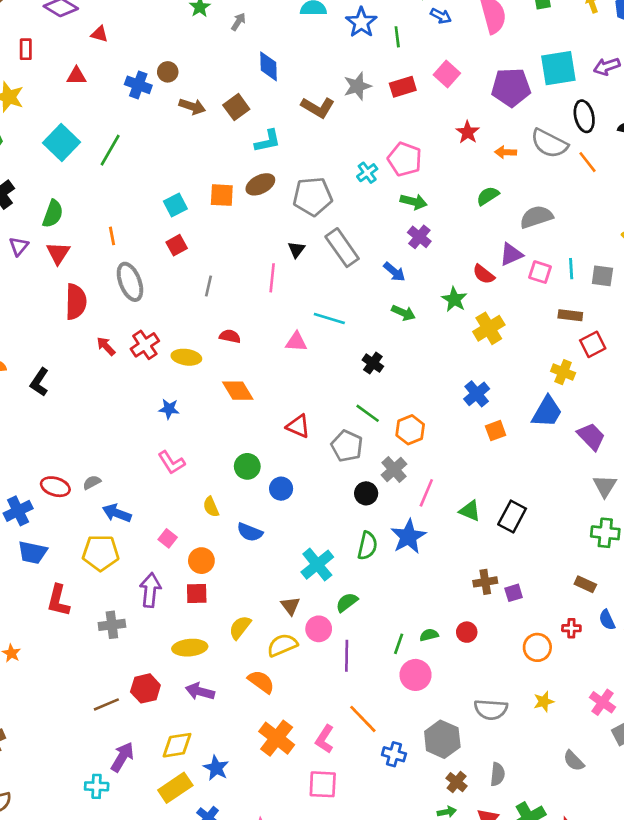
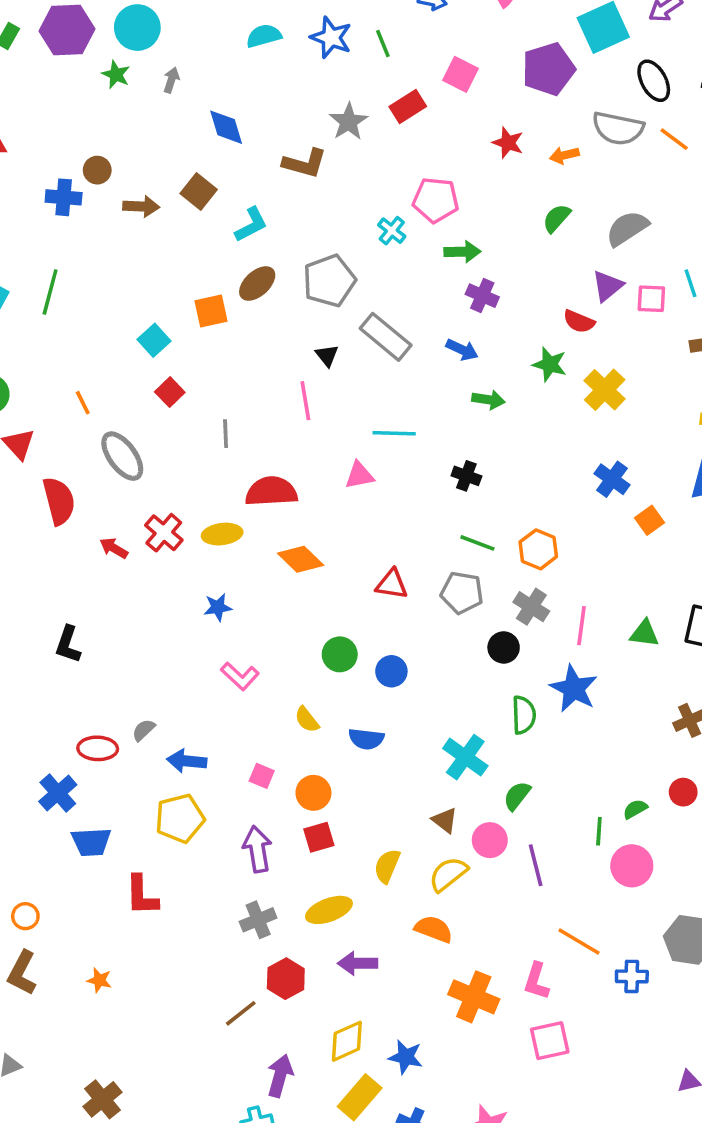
red semicircle: (230, 336) -> (271, 492), size x1.8
black L-shape: (39, 382) -> (68, 644), moved
gray cross: (112, 625) -> (258, 920), moved

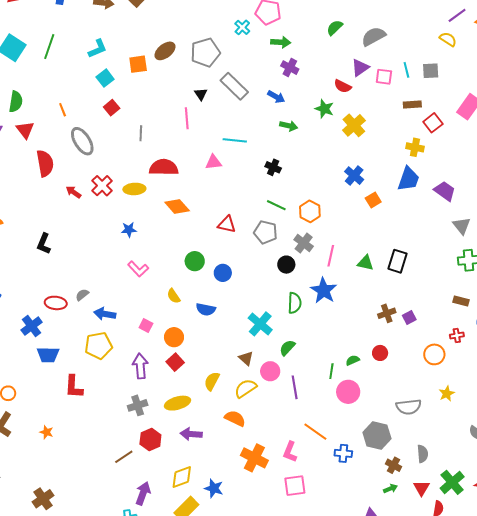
cyan L-shape: (251, 225) -> (98, 49), moved
red square: (319, 837) -> (175, 362), turned -30

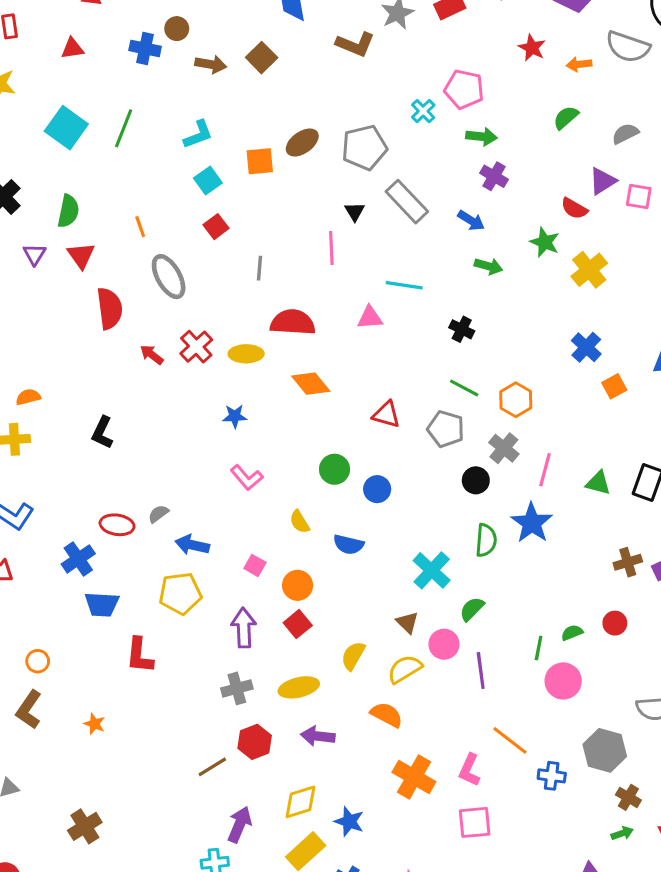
gray semicircle: (374, 36) -> (625, 134), size x0.7

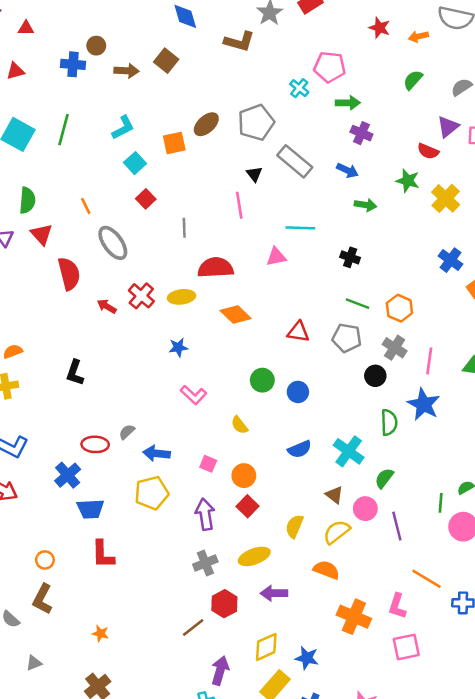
blue semicircle: (348, 544) -> (300, 449), moved, turned -30
red L-shape: (140, 655) -> (103, 554), moved
orange star: (94, 724) -> (100, 634), moved

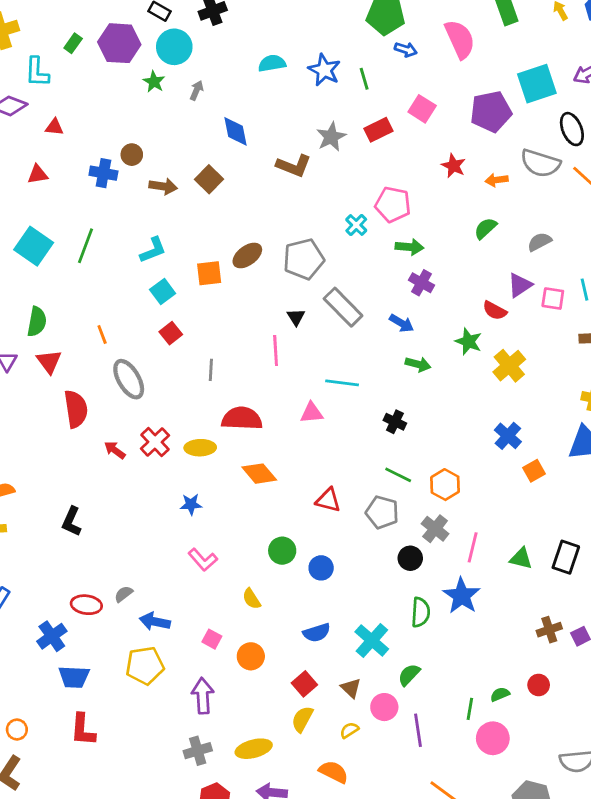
red square: (247, 506) -> (304, 684), moved
yellow semicircle: (337, 532) -> (349, 730), size x0.6

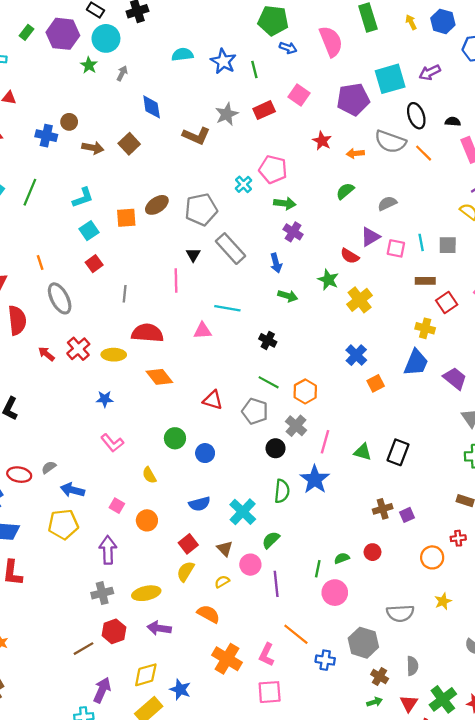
blue arrow: (401, 323) -> (276, 263), turned 42

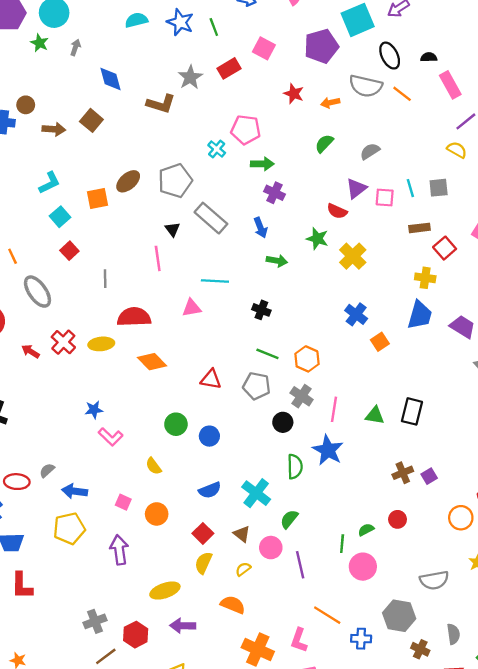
blue star: (105, 399) -> (94, 410), moved
gray cross: (102, 593) -> (95, 621), moved

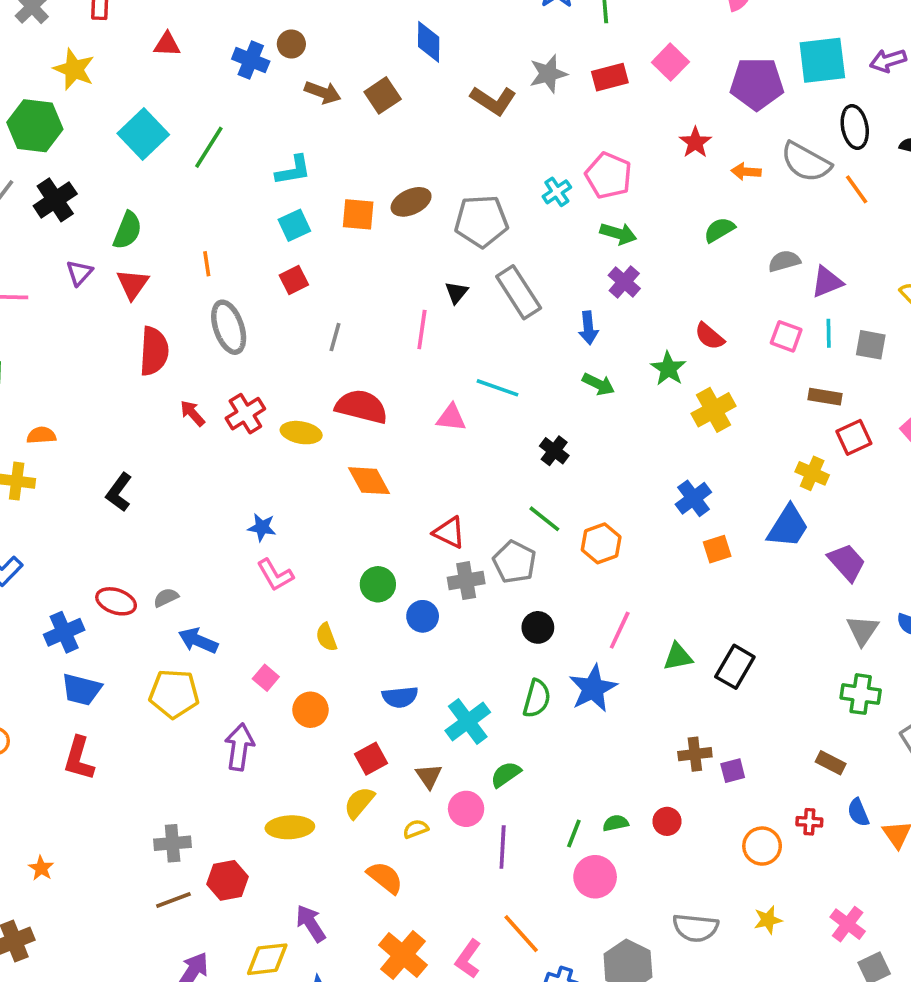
purple triangle: (356, 188) -> (827, 282), moved
gray cross: (302, 396) -> (466, 581), moved, turned 30
green triangle: (375, 415) -> (678, 657), turned -36
purple arrow: (183, 626) -> (311, 923), moved, turned 40

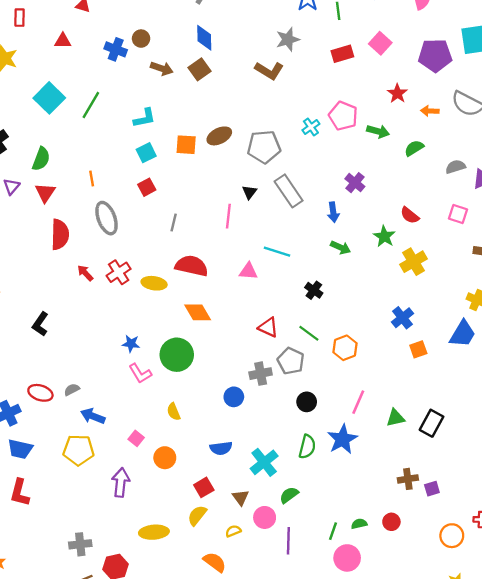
blue diamond: (429, 42) -> (204, 38), moved
gray star: (548, 74) -> (288, 39), moved
green arrow: (618, 234) -> (378, 131), moved
red triangle: (449, 532) -> (268, 327), moved
green circle: (378, 584) -> (177, 355), moved, size x1.5

